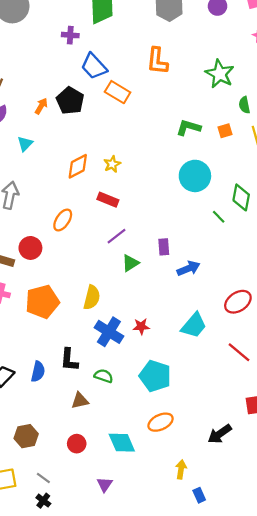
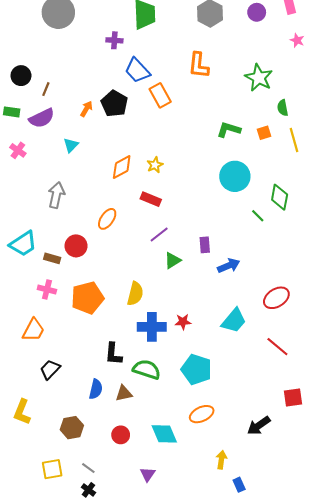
orange rectangle: (118, 92) -> (160, 95), turned 30
blue cross: (109, 332) -> (152, 327), turned -32
blue semicircle: (38, 372) -> (96, 389), moved
green semicircle: (104, 376) -> (147, 369), size x1.5

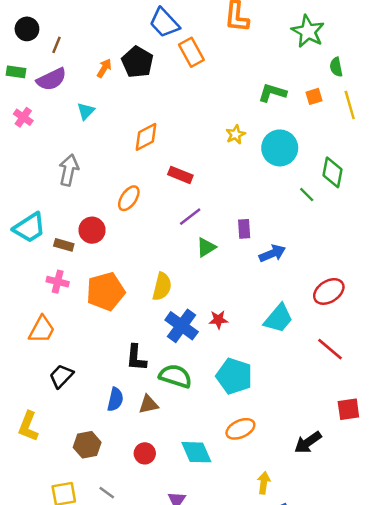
yellow star: (155, 165) -> (236, 134), moved
blue cross: (152, 327) -> (182, 326), turned 36

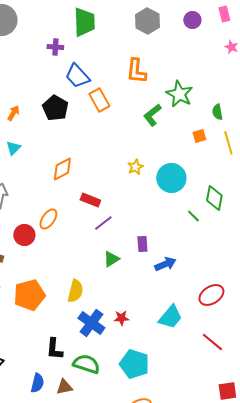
green star: (308, 31) -> (179, 94), moved
orange arrow: (104, 68) -> (13, 113), moved
green L-shape: (272, 93) -> (152, 115), moved, turned -55
purple line: (190, 217) -> (103, 223), moved
red circle: (92, 230) -> (24, 235), moved

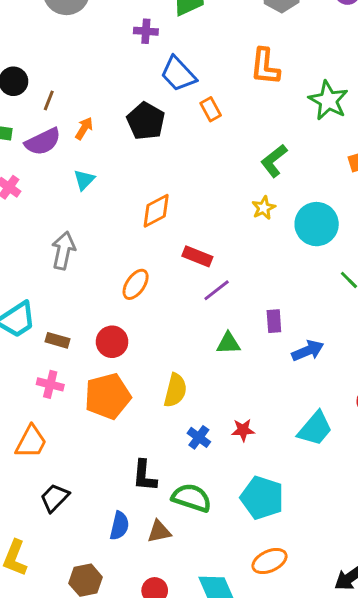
orange rectangle: (99, 100) -> (211, 109), size x0.7
green L-shape: (152, 115) -> (274, 161), moved
red circle: (24, 235) -> (112, 342), moved
green triangle: (111, 259) -> (228, 343), turned 30
blue cross: (91, 323) -> (199, 437), size x0.6

